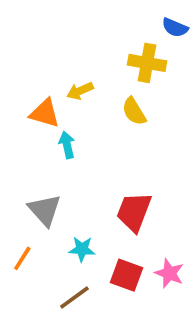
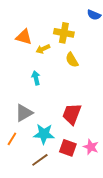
yellow cross: (147, 63) -> (64, 33), moved
orange triangle: (45, 113) -> (24, 37), moved
gray triangle: (45, 210) -> (24, 113), turned 42
cyan star: (82, 249) -> (44, 134), size x1.5

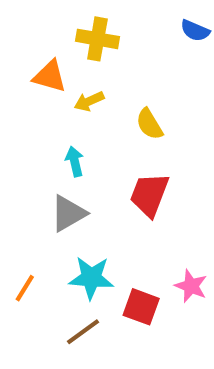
yellow cross: (64, 33) -> (97, 39), moved
gray triangle: (24, 113) -> (68, 213), moved
red trapezoid: (72, 114) -> (149, 195), moved
pink star: (91, 147) -> (191, 286), moved

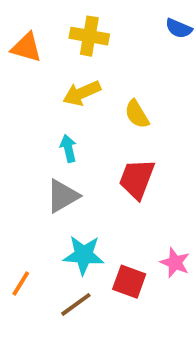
orange triangle: (50, 76) -> (26, 47), moved
yellow arrow: (89, 101) -> (82, 93), size x1.4
orange line: (25, 288) -> (21, 284), moved

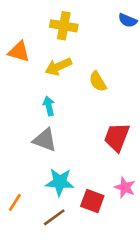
orange triangle: (26, 47) -> (19, 52), moved
red trapezoid: (137, 179) -> (117, 137), moved
gray triangle: (63, 196) -> (45, 140), turned 50

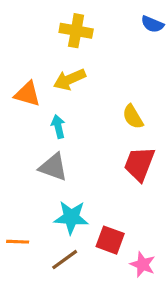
orange triangle: (19, 52) -> (27, 94), moved
yellow semicircle: (98, 81) -> (133, 117), moved
pink star: (125, 187) -> (143, 264), moved
orange line: (15, 202) -> (18, 242), turned 60

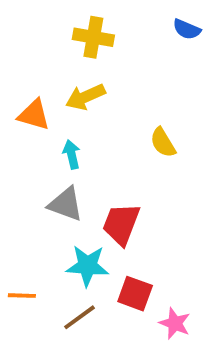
red trapezoid: (139, 164) -> (121, 224), moved

